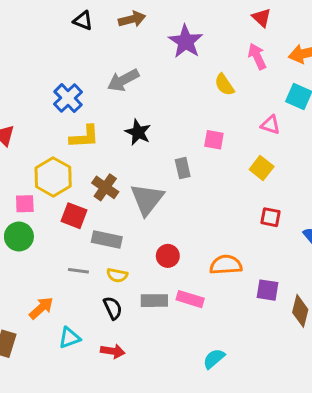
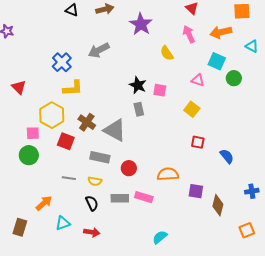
black star: (138, 132) -> (138, 85), moved
gray triangle: (147, 199) -> (115, 130), turned -40
gray rectangle: (107, 239) -> (100, 157), moved

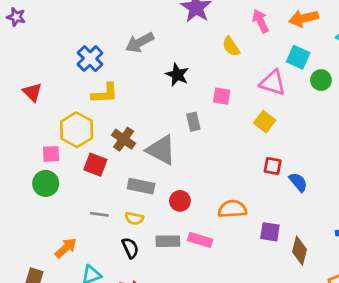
pink triangle: (198, 80) -> (273, 83), size x1.5
black star: (138, 85) -> (177, 75), moved
blue semicircle: (227, 156) -> (298, 182), moved

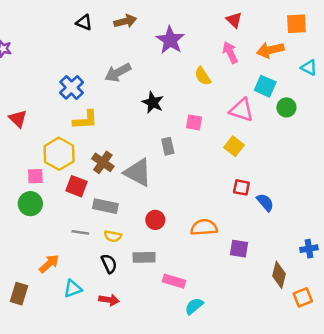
gray rectangle: (141, 186) -> (105, 206), moved
pink rectangle: (200, 240) -> (174, 281), moved
brown diamond: (299, 251) -> (279, 275), moved

